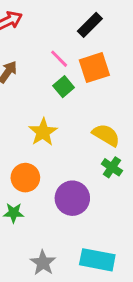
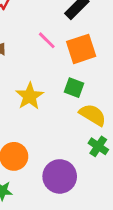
green square: (64, 87) -> (74, 88), moved, turned -30
yellow star: (43, 132) -> (30, 96), moved

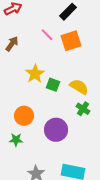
green square: (74, 88) -> (53, 85), moved

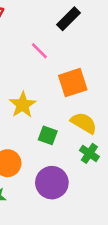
orange square: (71, 41) -> (73, 83), moved
green square: (53, 85) -> (48, 135), moved

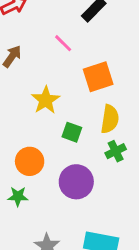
yellow semicircle: (84, 123) -> (110, 119), turned 68
green cross: (89, 153) -> (116, 151), turned 30

